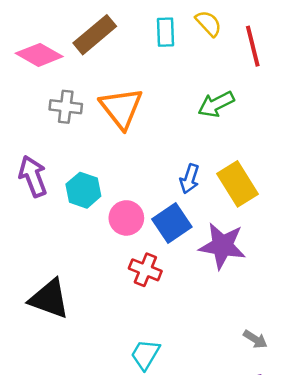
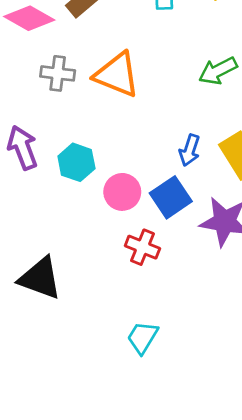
orange triangle: (121, 108) -> (117, 75), turned -30

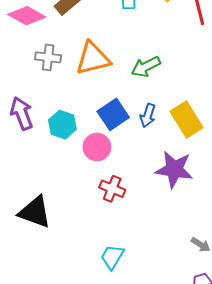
green arrow: (218, 71) -> (146, 67), moved
orange triangle: (117, 75) -> (93, 58), turned -36
blue square: (171, 197) -> (113, 114), moved

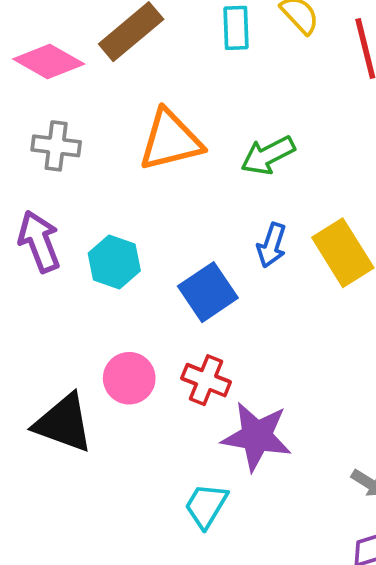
gray cross: (48, 57) -> (56, 146), moved
blue square: (113, 114) -> (208, 292), moved
pink circle: (97, 147) -> (129, 378), moved
purple star: (174, 169) -> (257, 436), moved

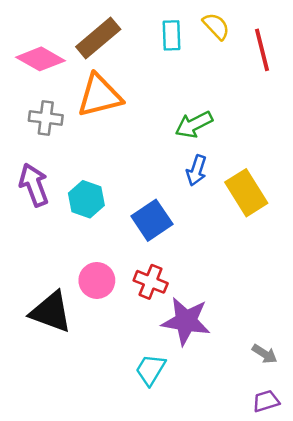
orange triangle: (170, 140) -> (99, 96), moved
blue arrow: (272, 245) -> (196, 170), moved

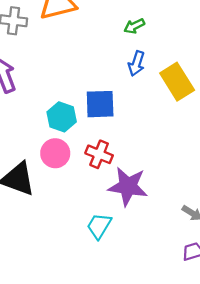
green arrow: (194, 125) -> (134, 26), size x0.7
cyan hexagon: (86, 199) -> (62, 117), moved
blue square: (152, 220) -> (100, 104), turned 32

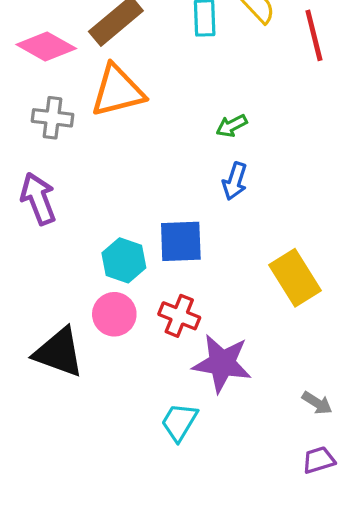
yellow rectangle: (177, 82) -> (295, 278), moved

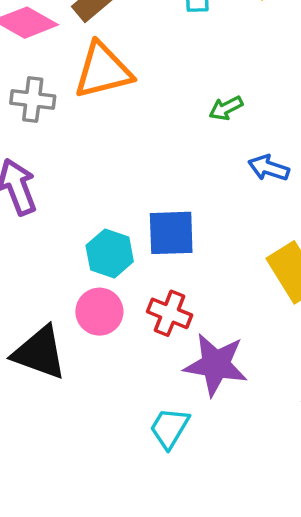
blue arrow: (235, 181) -> (269, 168), moved, turned 90

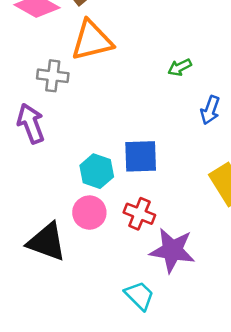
gray cross: (33, 100) -> (53, 76), moved
blue arrow: (269, 168) -> (210, 110), turned -88
cyan trapezoid: (170, 428) -> (139, 296), turned 104

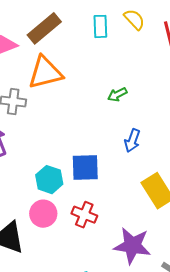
blue arrow: (210, 110) -> (132, 141), moved
purple star: (172, 250) -> (132, 246), moved

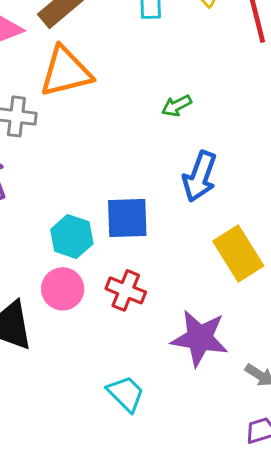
blue arrow: (132, 141) -> (200, 177), size x1.4

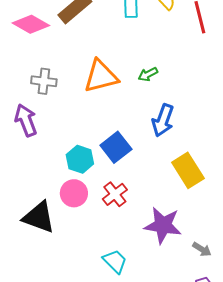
orange triangle: (66, 72) -> (101, 76), moved
blue square: (127, 218) -> (116, 147), turned -36
red cross: (126, 290) -> (115, 194), turned 30

